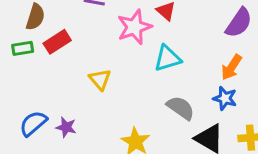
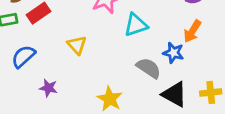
blue star: (225, 98) -> (173, 53), moved
blue semicircle: (33, 123) -> (23, 56), moved

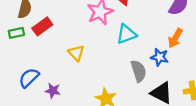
blue semicircle: (23, 56) -> (29, 78), moved
gray semicircle: (149, 68) -> (139, 71), turned 40

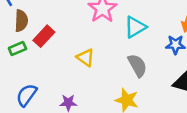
gray semicircle: (139, 71) -> (137, 65), moved
blue semicircle: (29, 78) -> (26, 95), moved

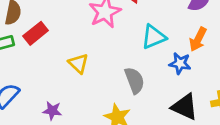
cyan triangle: (135, 27) -> (154, 37), moved

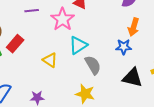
cyan triangle: (154, 37) -> (78, 45), moved

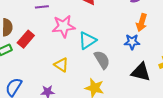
pink star: (63, 19) -> (63, 26), moved, turned 30
yellow triangle: (50, 60) -> (61, 65), moved

